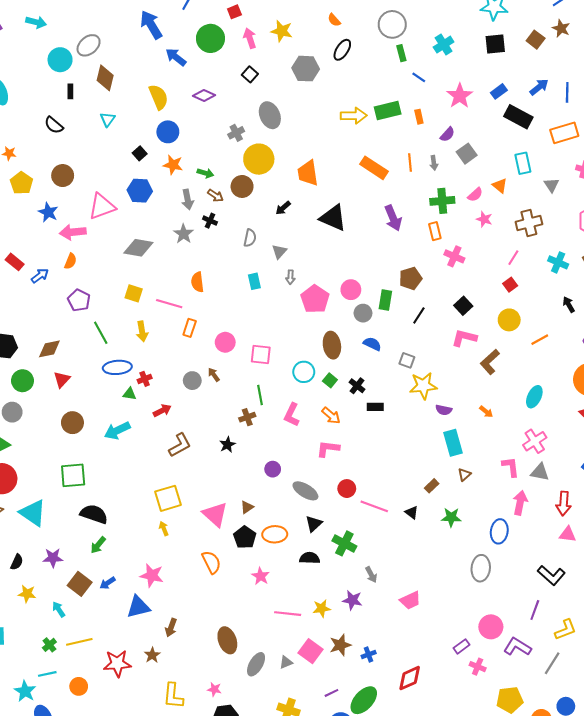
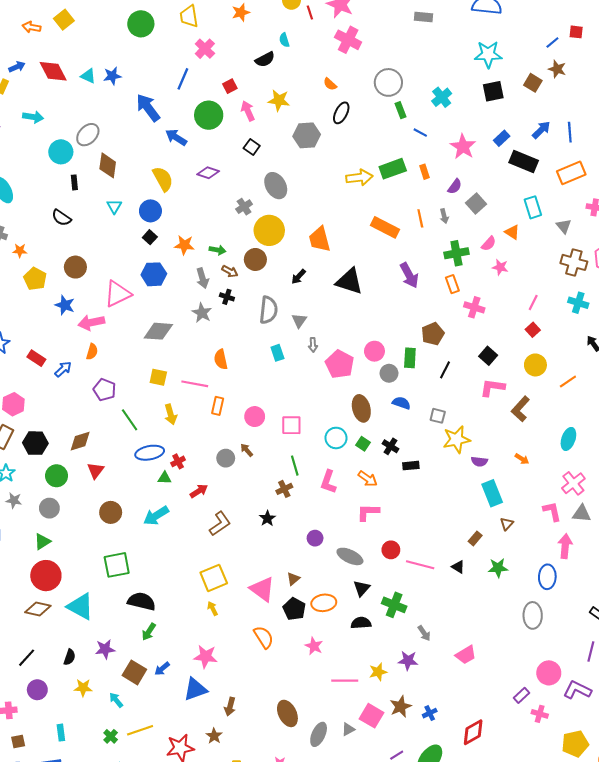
blue circle: (168, 132) -> (150, 211), moved
brown cross: (529, 223) -> (574, 262), moved, turned 35
gray semicircle: (250, 238) -> (268, 310), size x1.5

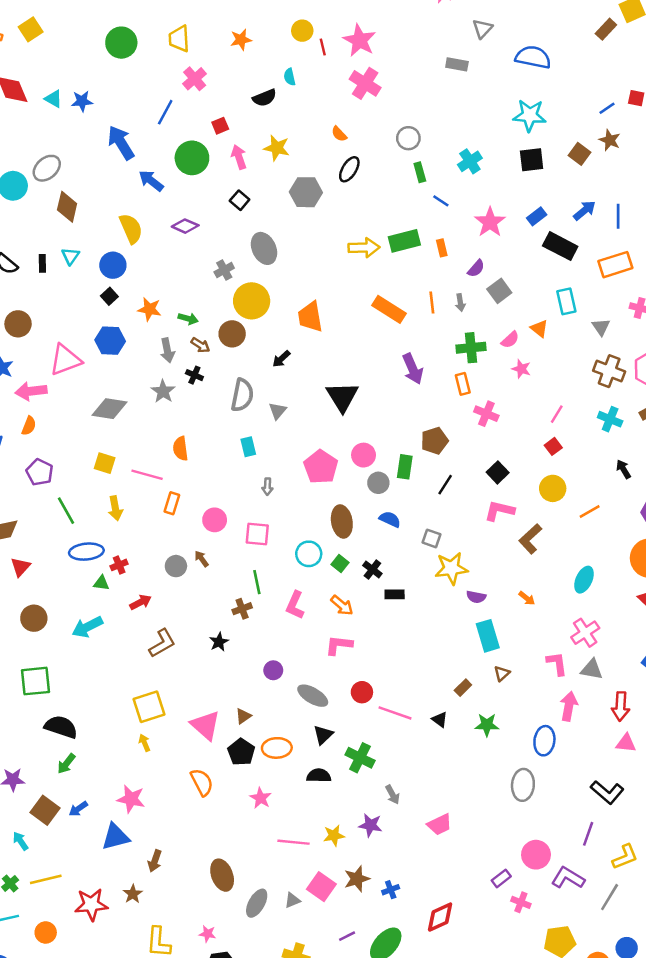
gray circle: (388, 82) -> (408, 138), size x0.7
black rectangle: (74, 182) -> (42, 263), moved
black triangle: (349, 281) -> (342, 397), moved, turned 36
gray arrow: (313, 345) -> (267, 487), moved

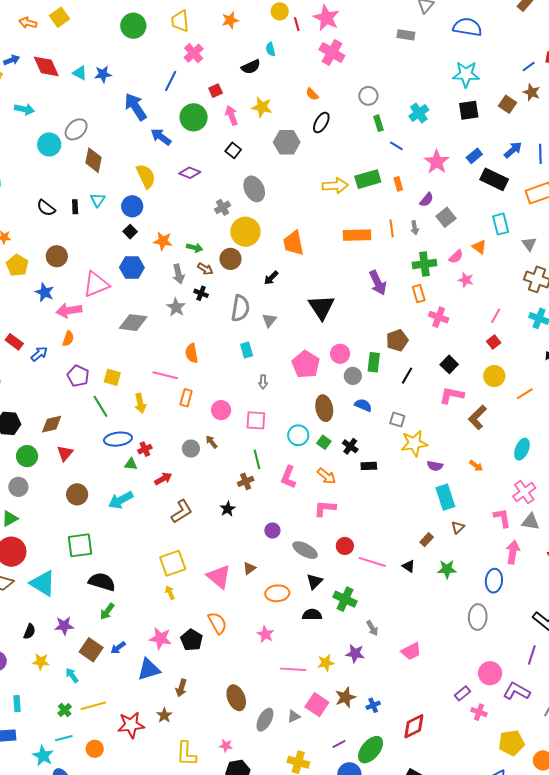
orange rectangle: (389, 309) -> (357, 235), turned -32
yellow square: (105, 463) -> (112, 377), moved
black pentagon: (241, 752) -> (192, 640), moved

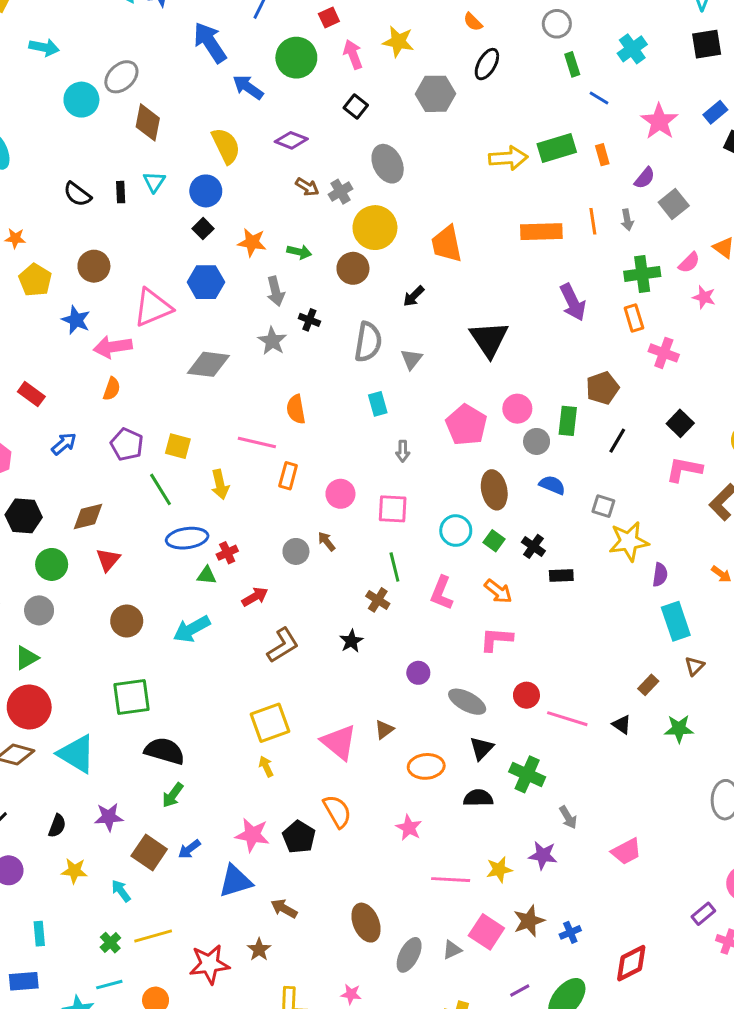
brown arrow: (205, 269) -> (307, 187), moved
blue arrow: (39, 354) -> (64, 444), moved
purple semicircle: (435, 466) -> (660, 575), turned -91
brown cross: (246, 481) -> (378, 600), turned -35
brown arrow: (181, 688) -> (284, 909), turned 102

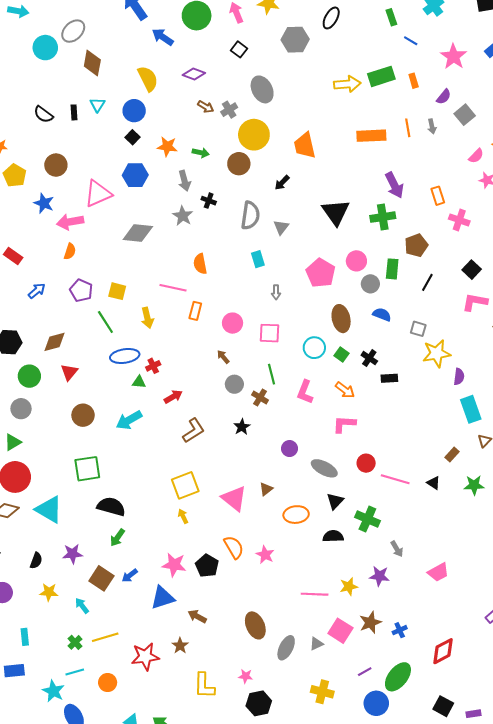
green cross: (642, 274) -> (383, 217), moved
gray circle: (296, 551) -> (234, 384), moved
pink star: (409, 828) -> (265, 555), moved

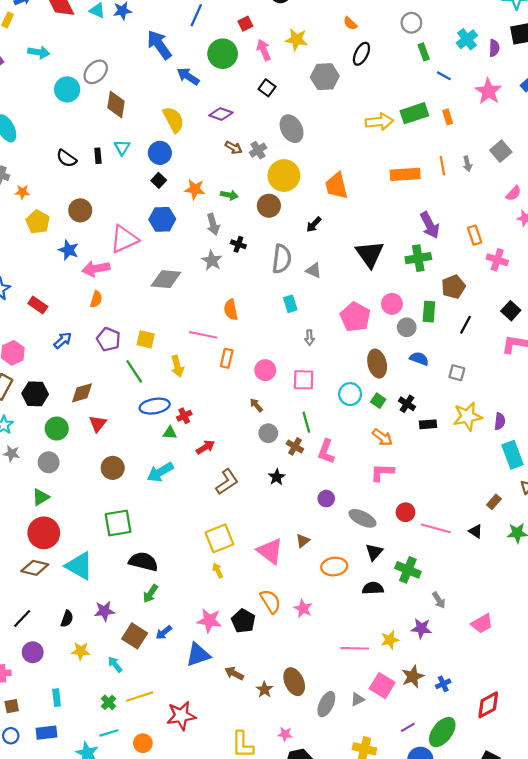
purple semicircle: (444, 97) -> (494, 48), moved, turned -35
gray triangle: (281, 227) -> (314, 270), turned -42
yellow star: (437, 353) -> (467, 416), moved
pink L-shape: (305, 392) -> (326, 452), moved
brown star: (180, 646) -> (264, 690), moved

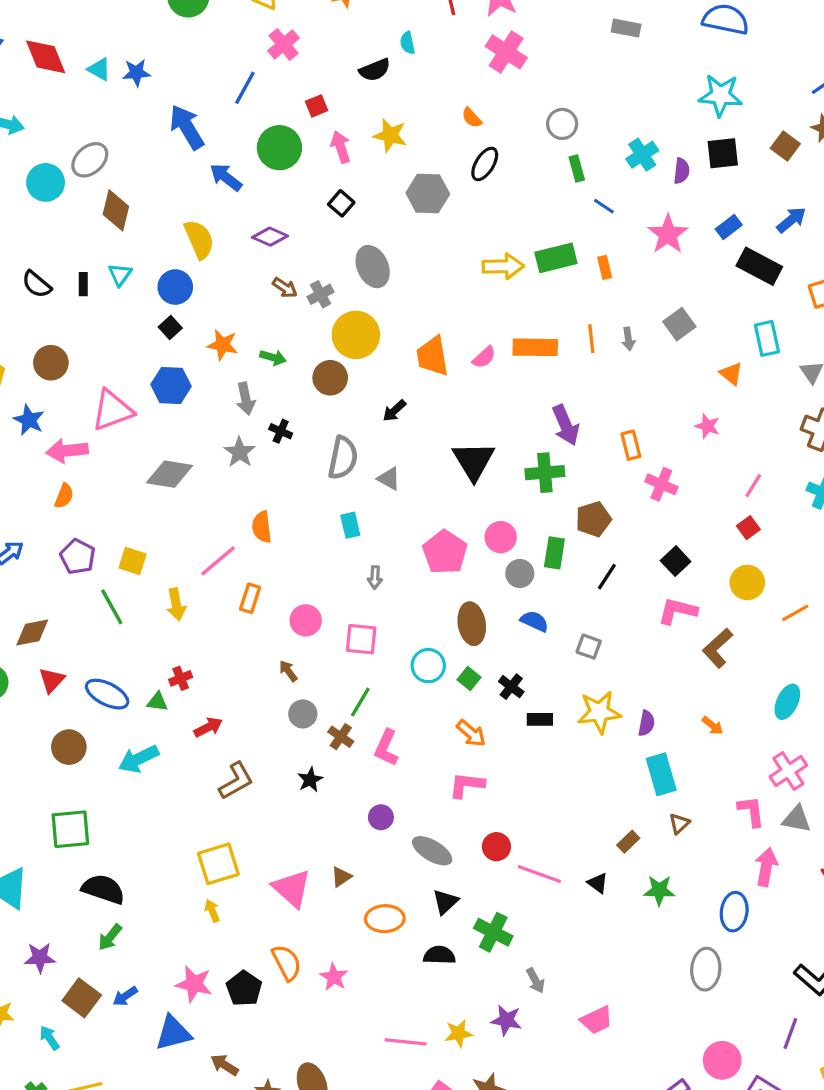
pink semicircle: (513, 193) -> (484, 357), moved
pink line: (203, 335) -> (218, 561), turned -56
blue ellipse: (155, 406) -> (107, 694), moved, turned 32
green line: (306, 422) -> (360, 702), turned 42

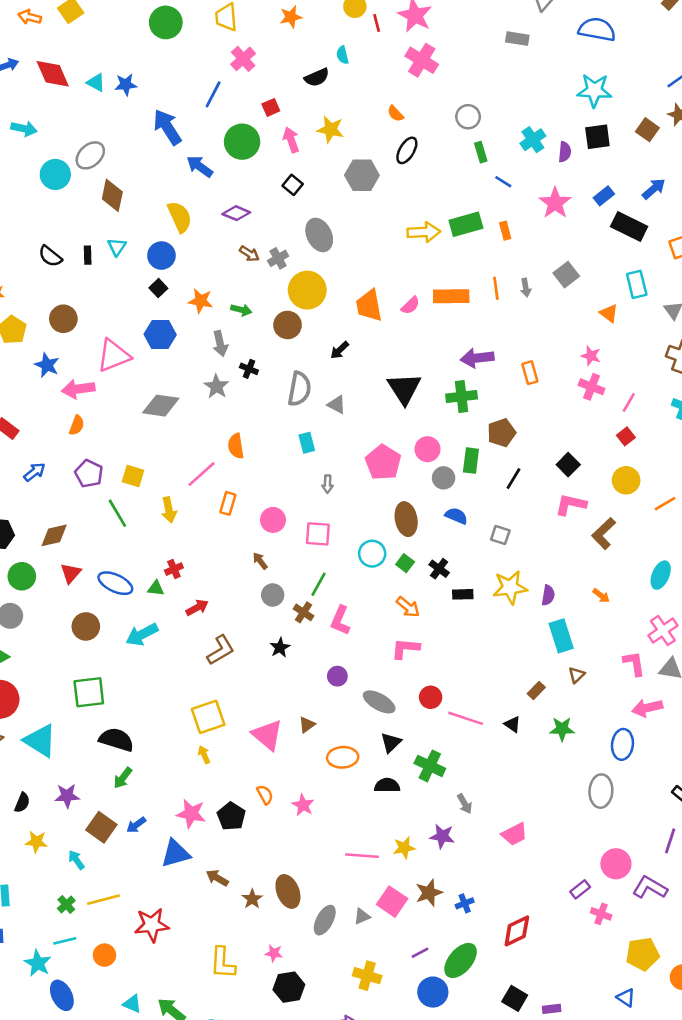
purple arrow: (566, 425) -> (477, 358), turned 108
pink cross: (661, 484) -> (592, 387), moved
pink arrow: (766, 867) -> (647, 708), turned -112
orange semicircle: (287, 963) -> (265, 795), size x0.7

